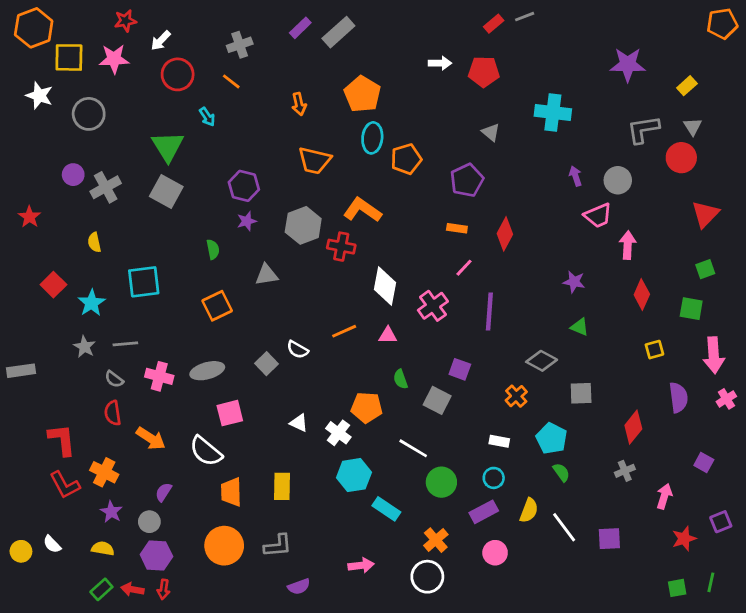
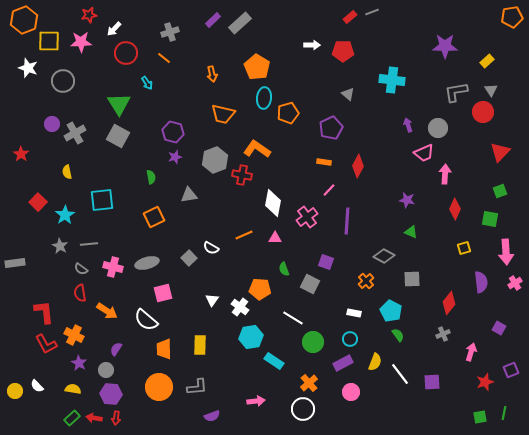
white triangle: (299, 423) -> (212, 300), turned 40

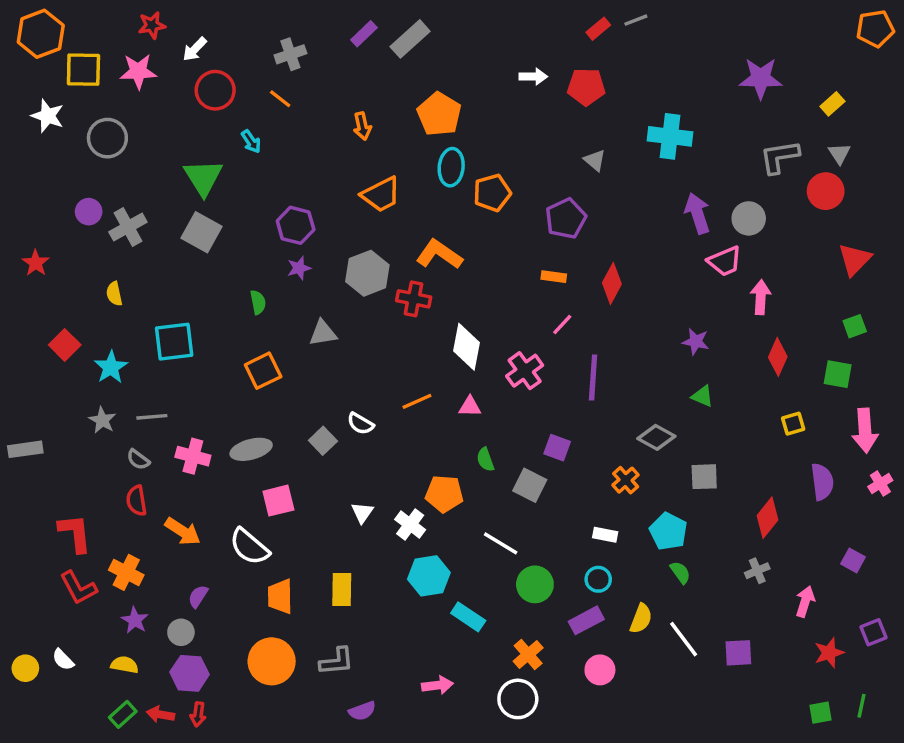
orange trapezoid: (223, 114) -> (381, 195), turned -40
purple arrow: (408, 125) -> (697, 213), size x1.6

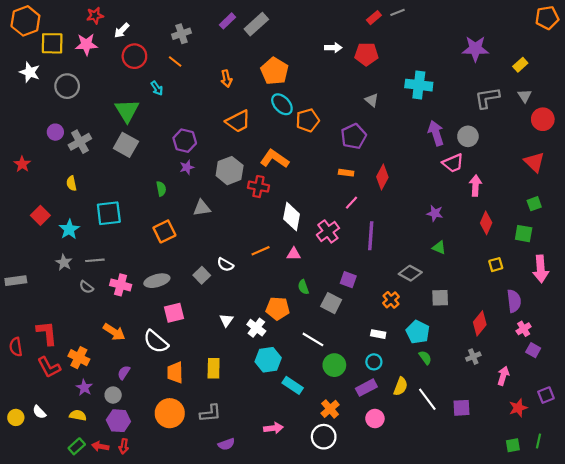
cyan ellipse: (451, 167) -> (282, 104), turned -50
red circle: (826, 191) -> (543, 119), moved
red triangle: (855, 259) -> (534, 162), turned -30
pink cross: (880, 484) -> (524, 329), moved
red semicircle: (137, 501) -> (16, 347), moved

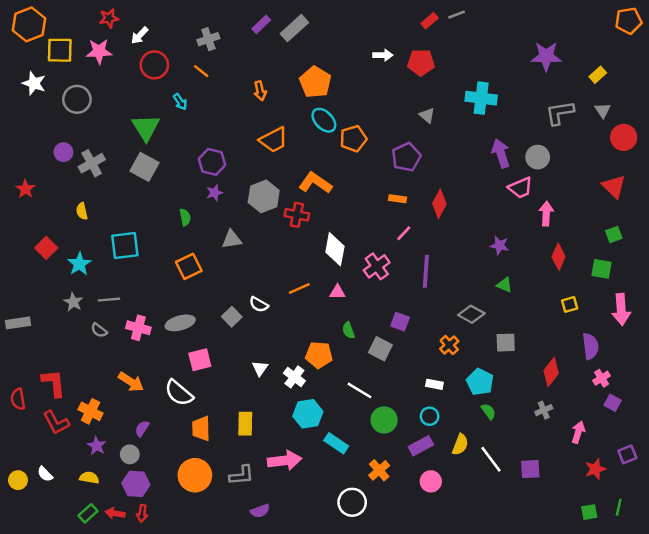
pink arrow: (273, 428) -> (285, 460), moved, size x1.5
white circle: (324, 437) -> (352, 502), moved

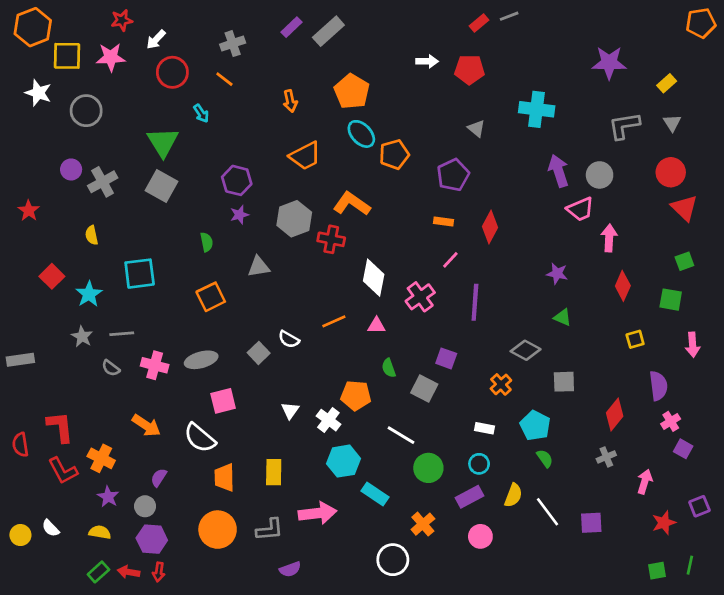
red circle: (624, 137) -> (671, 172), moved
pink arrow: (621, 309) -> (693, 345), size x0.7

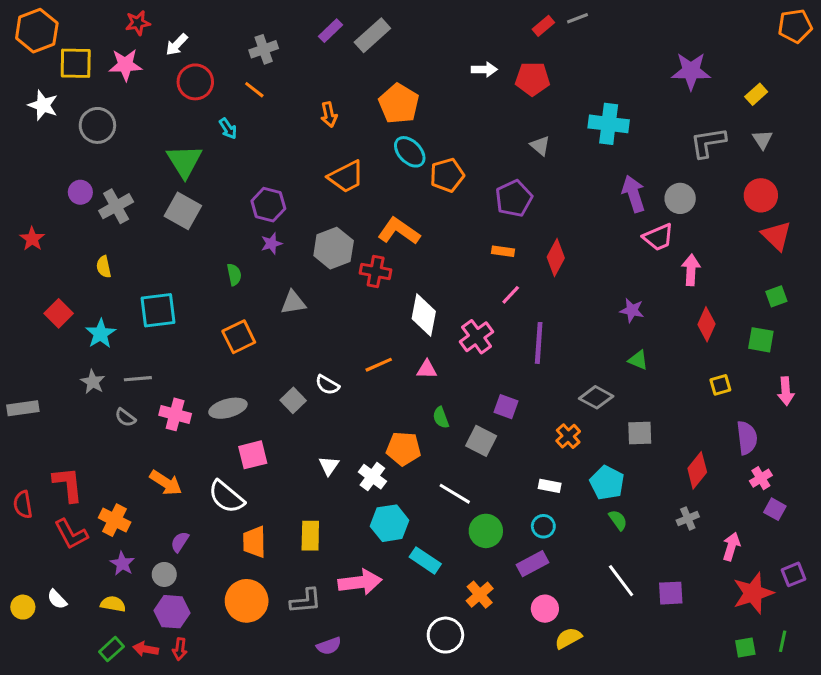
yellow semicircle: (513, 495) -> (568, 638), moved, turned -140
red star: (664, 523) -> (753, 593), size x1.5

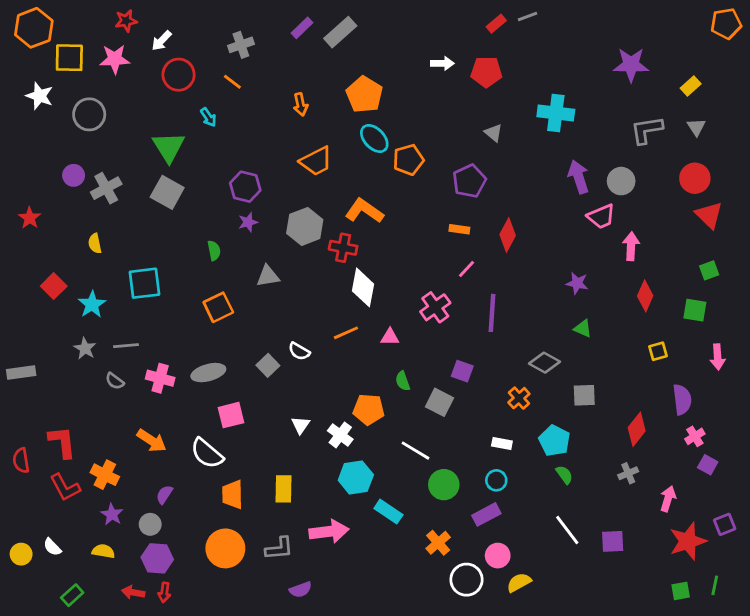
white diamond: (424, 315) -> (363, 287), moved
white circle: (445, 635) -> (466, 580), moved
green rectangle: (111, 649) -> (72, 595), moved

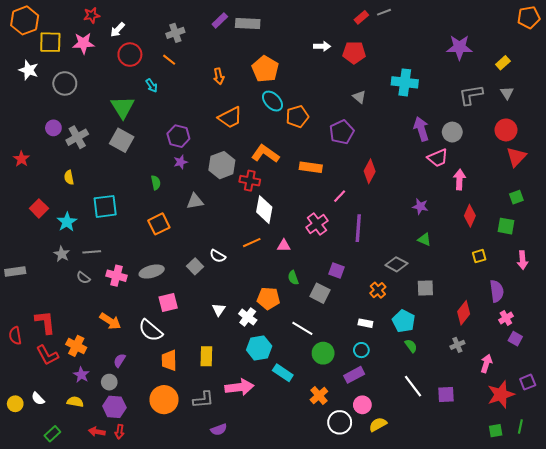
gray rectangle: (340, 32) -> (248, 24), turned 45
red triangle: (709, 215) -> (516, 157), turned 30
orange rectangle: (459, 229) -> (311, 167), moved, size x1.5

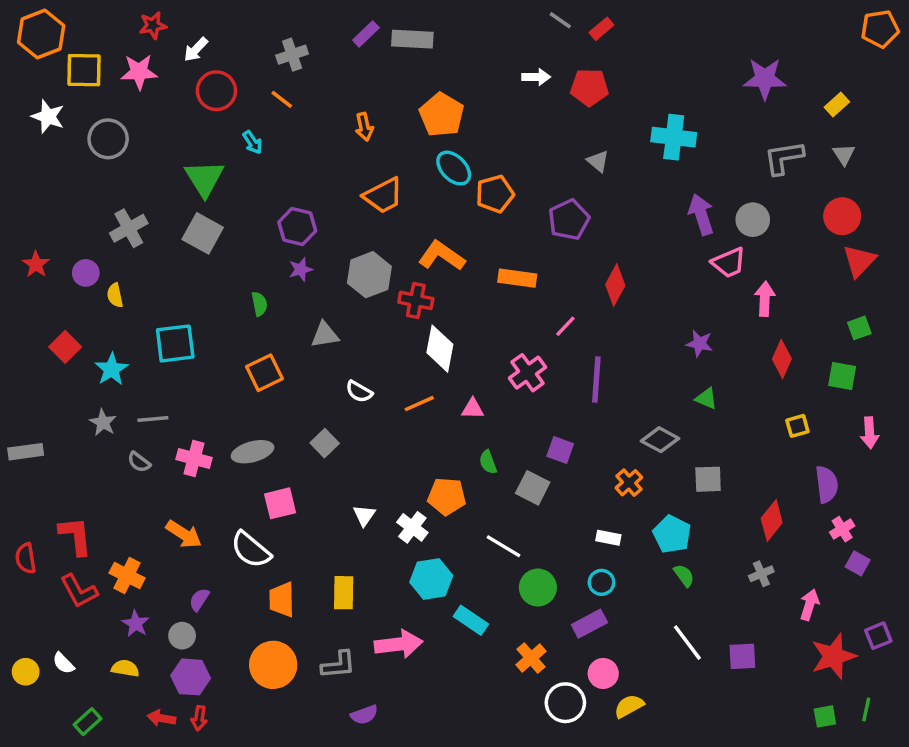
gray line: (384, 12) -> (560, 20), moved, turned 56
purple circle: (53, 128) -> (86, 273), moved
white semicircle: (218, 256) -> (359, 392), moved

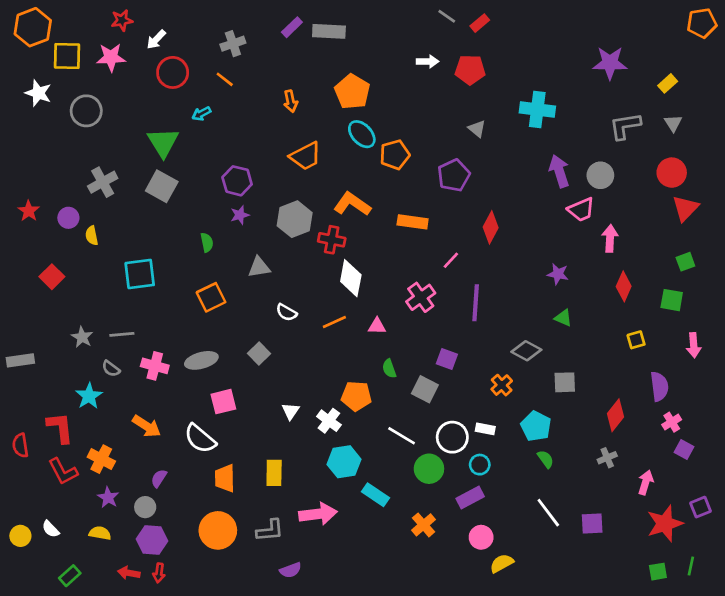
cyan arrow: (253, 142) -> (201, 114), turned 96
cyan star: (112, 369) -> (89, 396), moved
white circle: (565, 703) -> (452, 437), moved

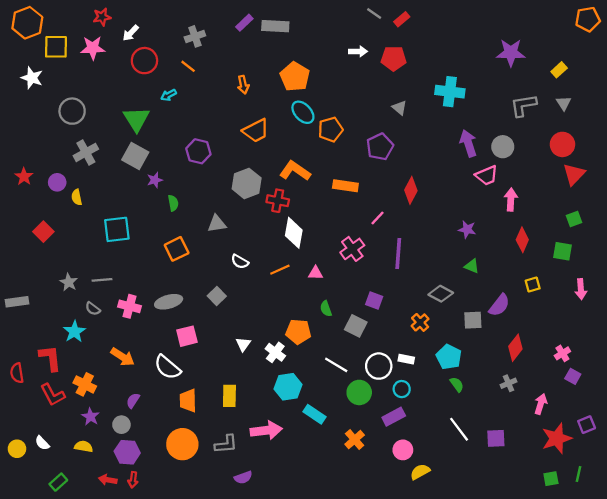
gray circle: (86, 111) -> (72, 111), moved
purple star: (240, 215) -> (155, 180), moved
purple semicircle: (659, 386) -> (499, 305), moved, turned 45

